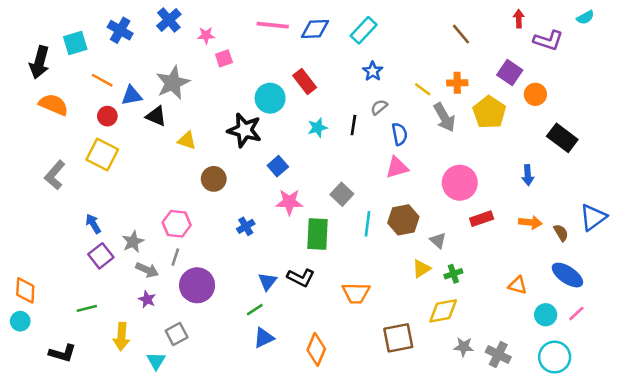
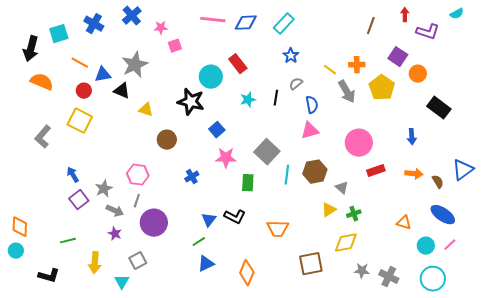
brown line: (461, 34) -> (371, 26), moved, turned 60
gray square: (342, 194) -> (267, 152), size x1.4
green rectangle: (318, 234) -> (248, 183), size x0.7

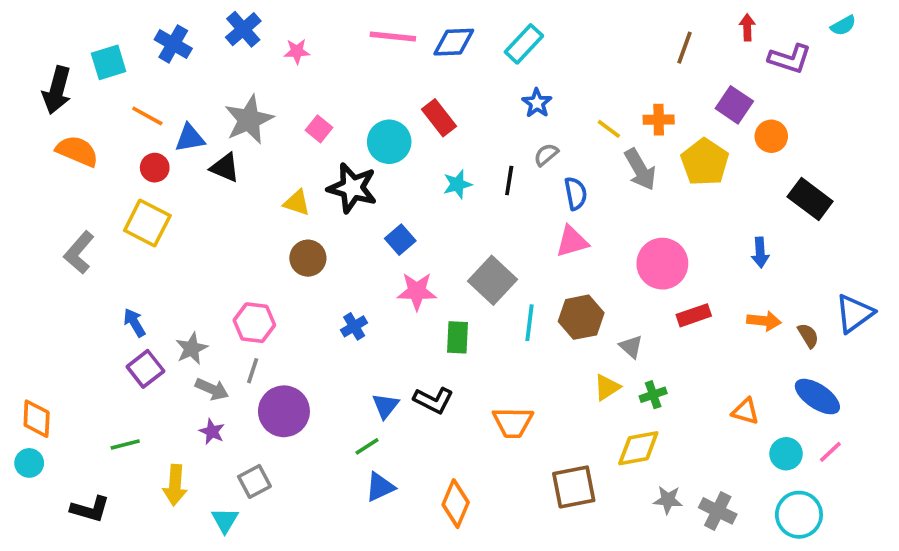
pink square: (175, 46) -> (319, 129), moved, turned -32
yellow triangle: (146, 110) -> (297, 203), moved

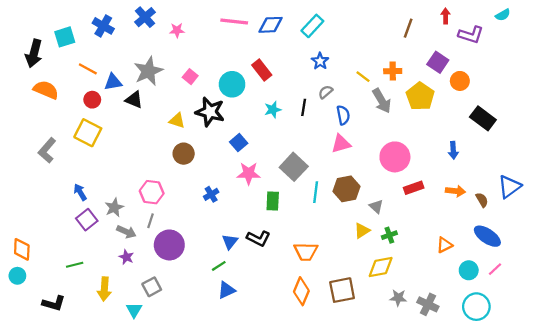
orange triangle: (745, 411) -> (444, 245), turned -42
orange diamond: (456, 504) -> (301, 291), moved

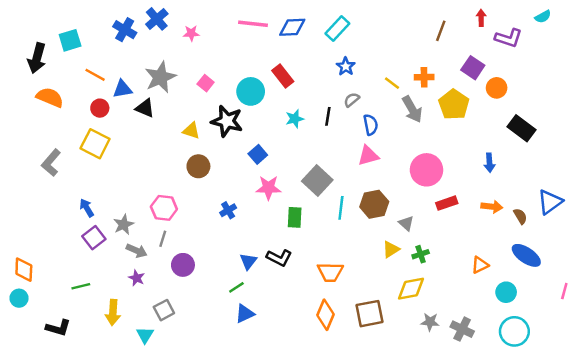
blue cross: (103, 26) -> (125, 30), moved
purple circle: (169, 245) -> (183, 265), size x0.7
pink line: (495, 269) -> (564, 291), moved, turned -32

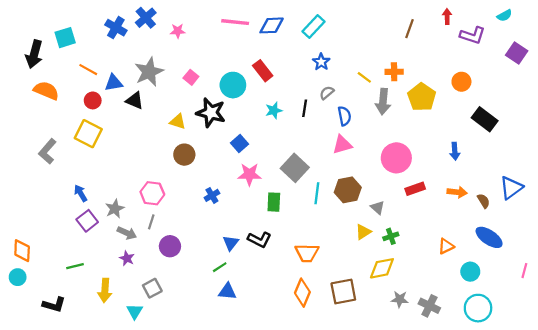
purple square: (473, 68) -> (517, 53), moved
gray arrow: (412, 109) -> (383, 102), turned 35
blue triangle: (245, 314) -> (227, 291), turned 30

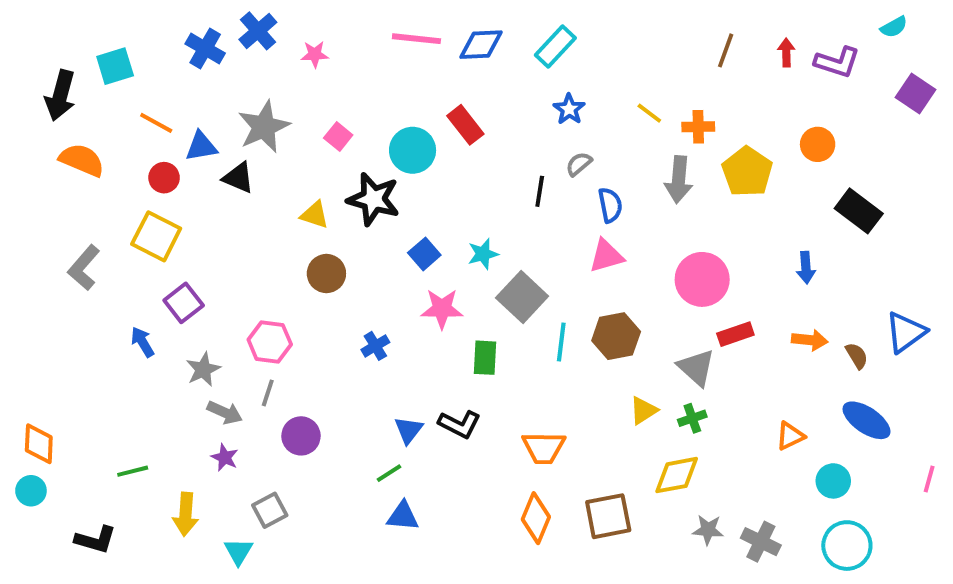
red arrow: (447, 17) -> (786, 52), moved
yellow line: (364, 77) -> (649, 113), moved
cyan star: (274, 110) -> (483, 254), moved
gray triangle: (378, 208) -> (696, 367), moved, size x1.5
purple square: (87, 221) -> (184, 303), moved

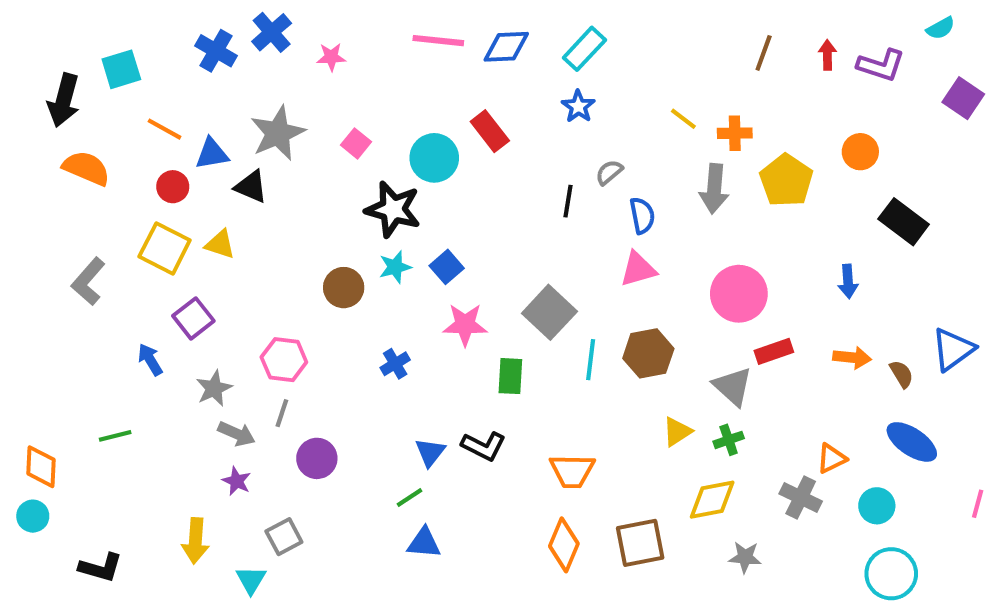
blue star: (569, 109) -> (578, 106), moved
yellow triangle: (315, 215) -> (220, 244), moved
cyan star: (483, 254) -> (395, 267), moved
green line: (133, 471) -> (115, 436), moved
gray cross: (761, 542) -> (801, 498), moved

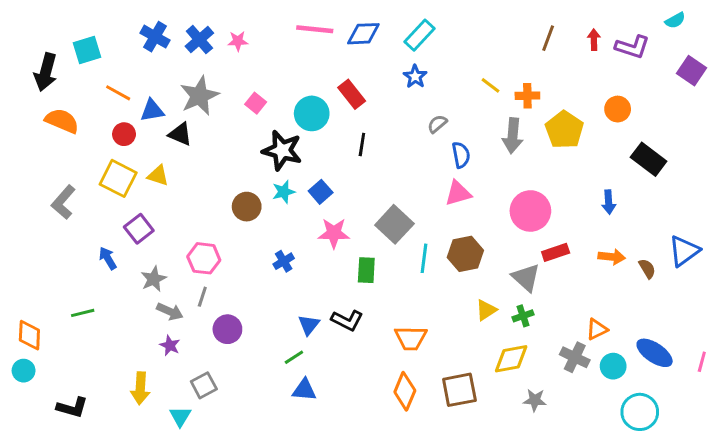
blue cross: (272, 32) -> (199, 40), moved
black line: (568, 201) -> (362, 144), moved
blue ellipse: (912, 442) -> (655, 353), moved
cyan circle: (877, 506) -> (613, 366), moved

